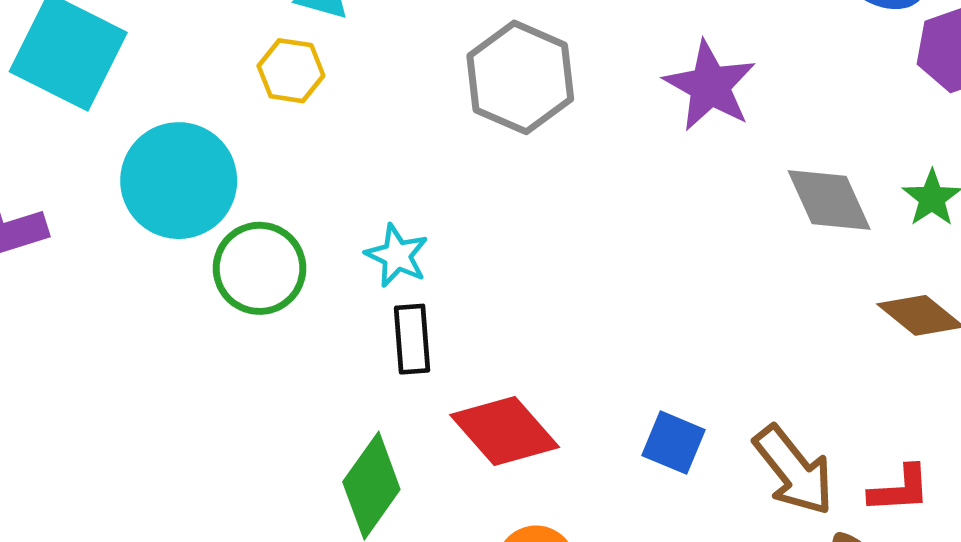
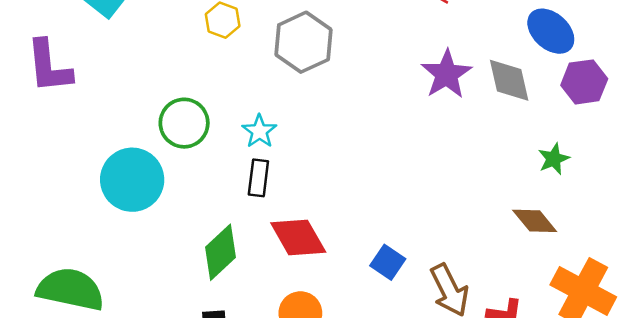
gray hexagon: (520, 77) -> (304, 42), moved
cyan circle: (179, 181) -> (132, 180), moved
gray diamond: (829, 200) -> (509, 80), moved

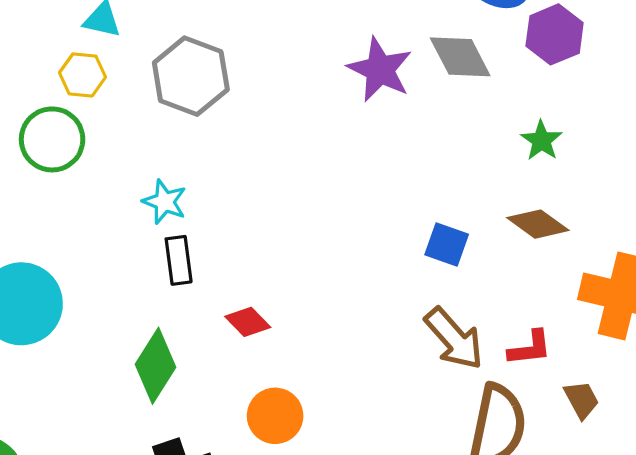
green circle: (184, 123) -> (52, 139), moved
red diamond: (298, 237) -> (248, 322), size x0.6
blue square: (388, 262) -> (447, 245), moved

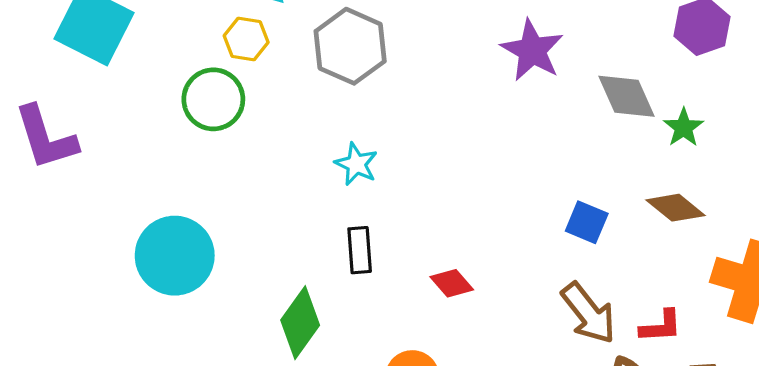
gray diamond: (460, 57) -> (626, 96), moved
cyan star: (165, 202) -> (356, 164), moved
black rectangle: (179, 260) -> (360, 250), moved
red diamond: (248, 322) -> (452, 283), moved

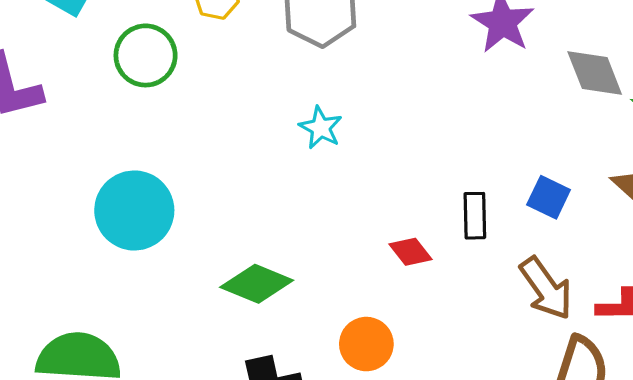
green circle: (213, 99) -> (146, 55), moved
black rectangle: (360, 250) -> (475, 216), moved
green diamond: (300, 323) -> (257, 284), turned 74

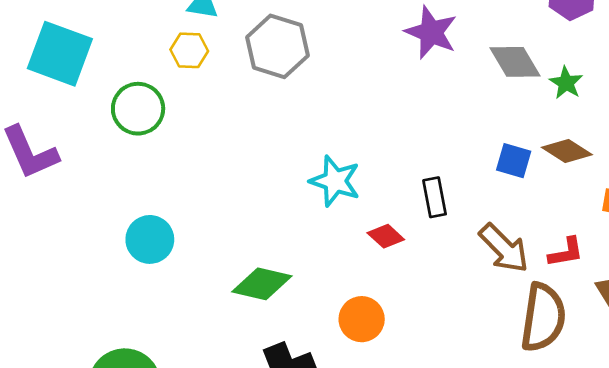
cyan star: (321, 128) -> (335, 181), moved, size x1.4
blue square: (549, 197) -> (514, 161), moved
cyan circle: (134, 210) -> (150, 239), size x0.7

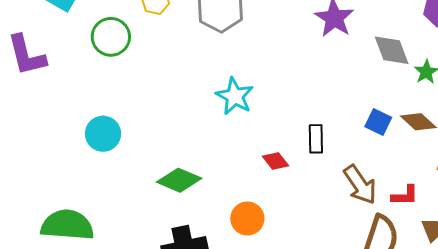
cyan star: (335, 181) -> (235, 96), moved

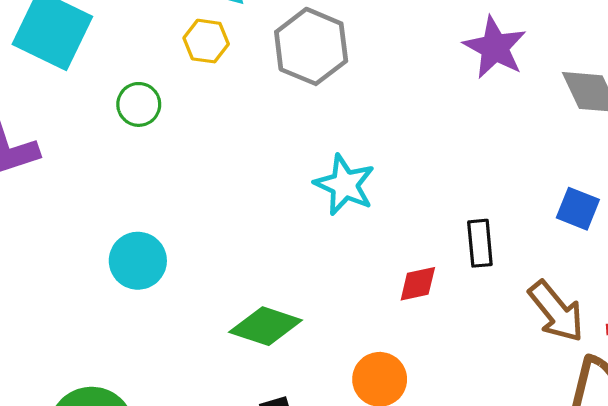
green circle: (111, 37) -> (139, 104), size x0.7
red diamond: (275, 161) -> (418, 284), turned -60

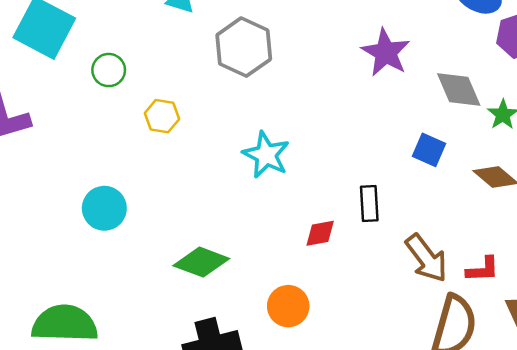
yellow hexagon: (206, 41) -> (162, 116), moved
green circle: (139, 104) -> (109, 70), moved
blue square: (578, 209) -> (429, 150), moved

